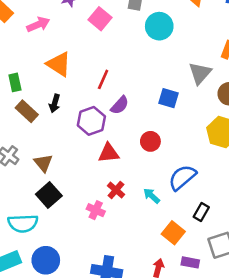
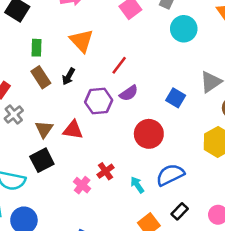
red circle: (150, 141) -> (149, 134), size x1.5
red triangle: (109, 153) -> (73, 130), moved

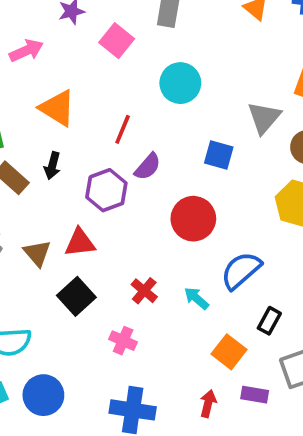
cyan circle: (184, 29) -> (180, 83), moved
black square: (42, 160) -> (76, 296), moved
pink cross: (82, 185) -> (123, 341), moved

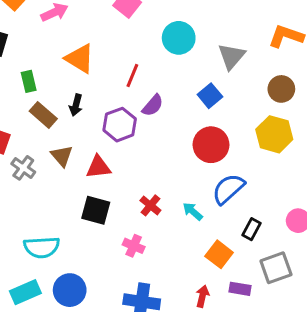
gray triangle: (264, 118) -> (232, 56), moved
blue square: (219, 155) -> (210, 96), turned 35
red circle: (193, 219) -> (211, 145), moved
brown triangle: (37, 253) -> (62, 156), moved
black square: (76, 296) -> (96, 210), turned -32

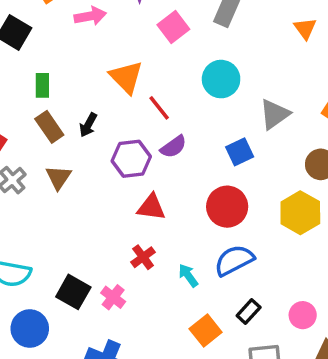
orange triangle: (80, 59) -> (126, 77), moved
red line: (132, 75) -> (159, 108), turned -75
red triangle: (98, 167) -> (151, 207), moved
black square: (96, 210) -> (73, 292), moved

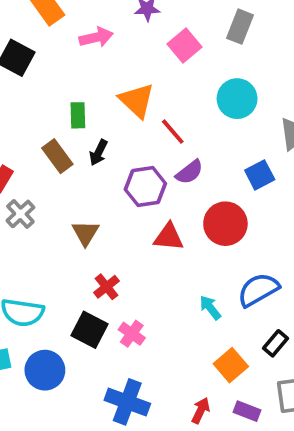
green rectangle: (42, 85) -> (78, 115), moved
brown triangle: (58, 177) -> (85, 233), moved
red circle: (227, 207) -> (225, 224), moved
red cross: (143, 257) -> (106, 287), moved

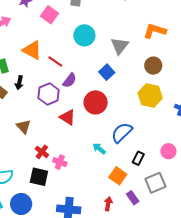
red triangle: (169, 237) -> (68, 117), turned 42
pink cross: (132, 334) -> (60, 162), moved
purple rectangle: (247, 411) -> (133, 198), turned 48

